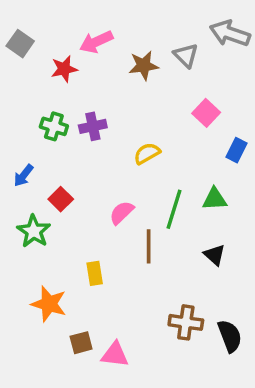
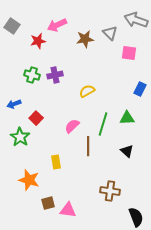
pink square: (206, 113) -> (129, 53), moved, turned -35
blue arrow: (24, 175) -> (14, 104), turned 32
black semicircle: (230, 336) -> (136, 217), moved

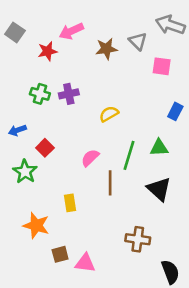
black triangle: (127, 151) -> (159, 189), size x1.5

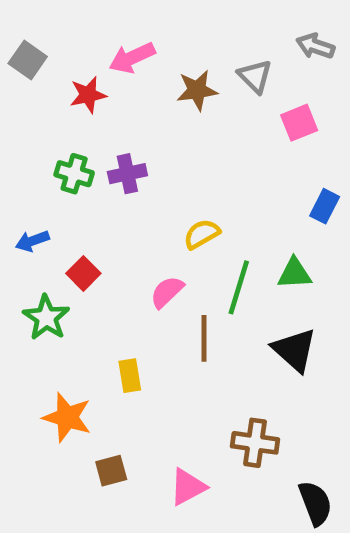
gray arrow: (170, 25) -> (315, 46), size x0.7
pink square: (162, 66) -> (299, 123), turned -30
yellow semicircle: (109, 114) -> (202, 234), moved
pink triangle: (85, 263) -> (188, 487), moved, turned -35

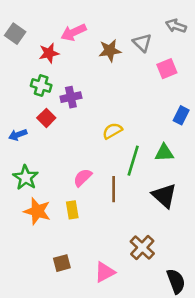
green cross: (74, 174) -> (41, 85), moved
red square: (83, 273) -> (46, 118), moved
pink semicircle: (167, 292) -> (83, 178), moved
orange star: (67, 417) -> (37, 211), moved
brown cross: (255, 443) -> (142, 248), turned 35

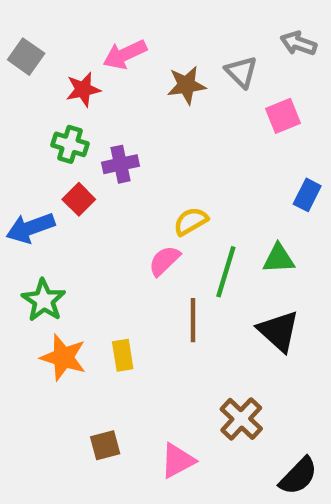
blue arrow: (18, 135) -> (30, 228), size x1.5
pink semicircle: (83, 178) -> (164, 261), moved
black semicircle: (176, 281) -> (298, 476), turned 65

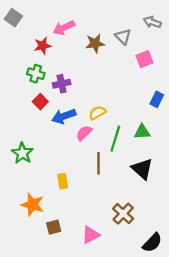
gray square: (26, 57) -> (13, 18), moved
blue arrow: (30, 228) -> (64, 116), moved
orange star: (63, 357) -> (32, 205), moved

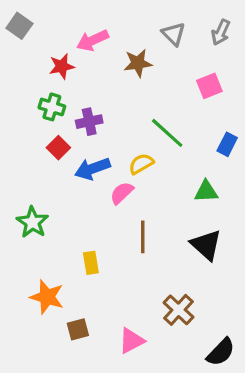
gray arrow: (152, 22) -> (221, 32), turned -84
gray triangle: (123, 37) -> (174, 34), moved
green line: (115, 139) -> (167, 133), moved, turned -65

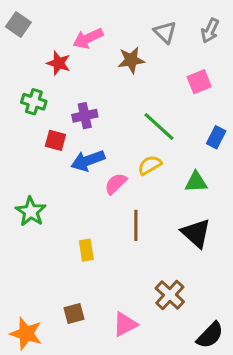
red star: (62, 66) -> (59, 63), turned 30
green cross: (52, 107) -> (34, 102), moved
red square: (58, 148) -> (55, 140), turned -30
yellow semicircle: (141, 164) -> (150, 165), moved
orange star: (47, 297) -> (26, 334), moved

